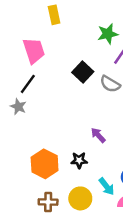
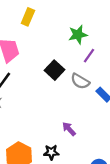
yellow rectangle: (54, 15) -> (28, 17), turned 35

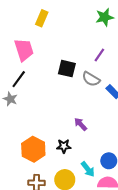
green star: (78, 35) -> (105, 17), moved
black square: (55, 70) -> (67, 69), turned -30

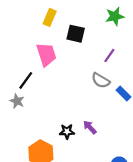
pink trapezoid: (24, 50) -> (46, 54), moved
black square: (67, 69) -> (76, 34), moved
black star: (64, 146) -> (67, 132), moved

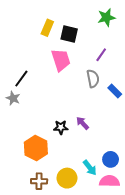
yellow rectangle: (50, 17) -> (47, 28), moved
pink trapezoid: (46, 54) -> (61, 60), moved
gray semicircle: (101, 80) -> (93, 79), turned -132

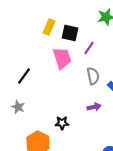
purple line: (101, 55) -> (89, 48), moved
gray star: (13, 98) -> (18, 107), moved
purple arrow: (83, 123) -> (94, 107), moved, turned 120

